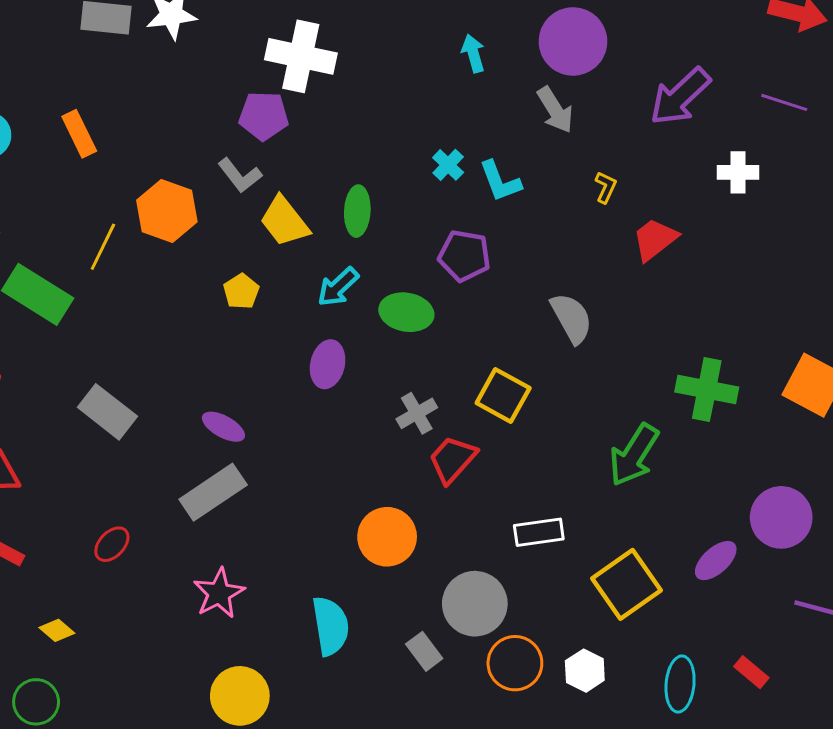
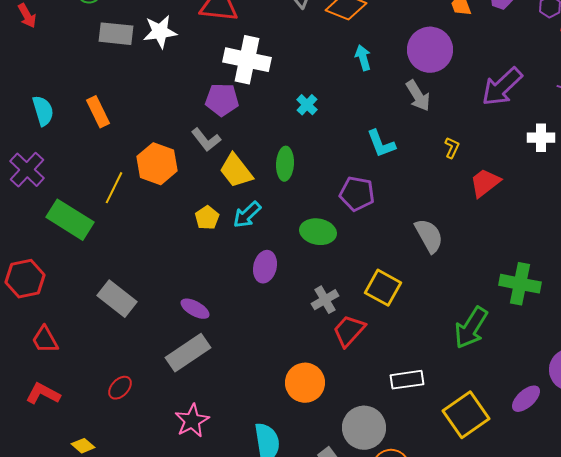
cyan cross: (448, 165) -> (307, 105), moved
cyan arrow: (338, 287) -> (247, 215), moved

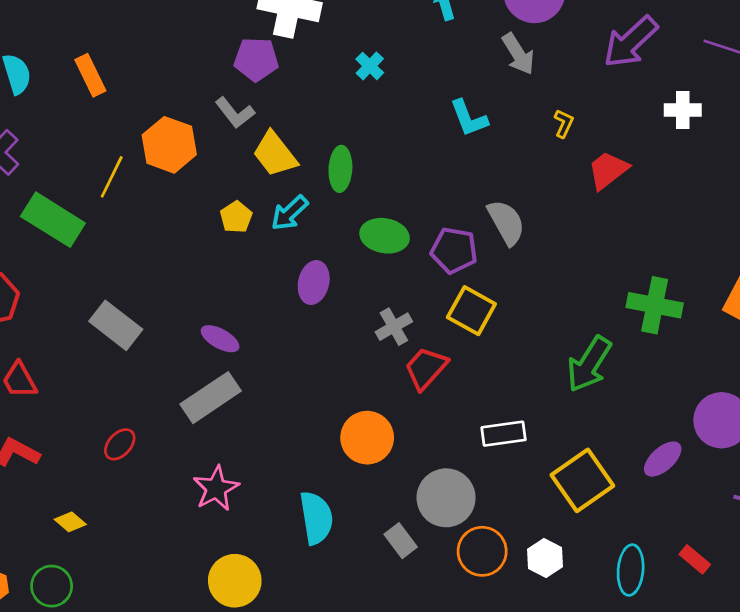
green ellipse: (285, 164) -> (340, 169), moved
purple pentagon: (357, 194) -> (454, 250), moved
gray semicircle: (429, 236) -> (506, 222), moved

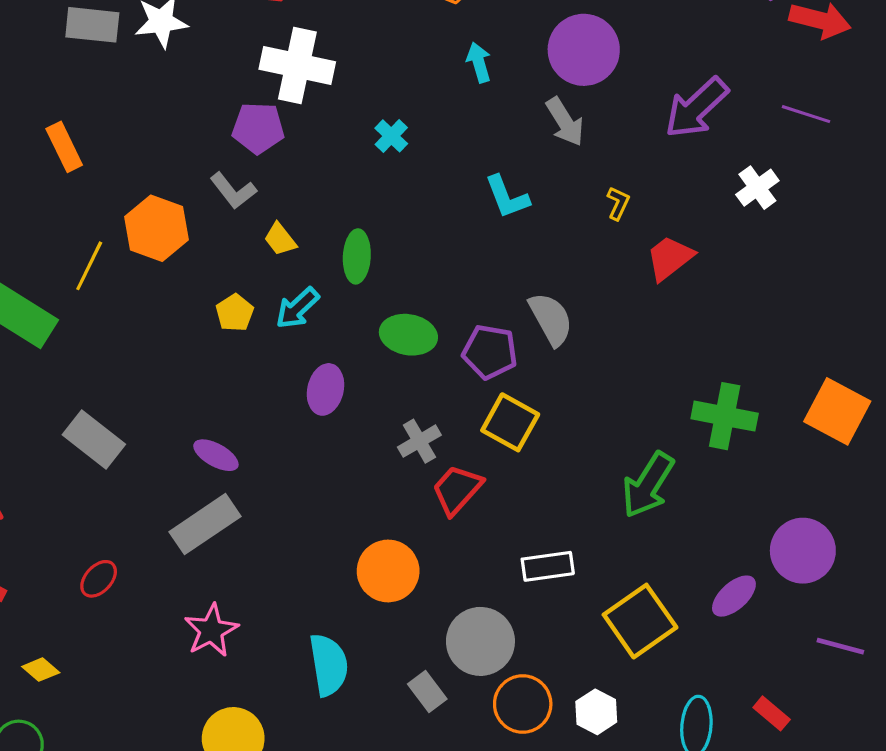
white cross: (683, 110) -> (757, 188), turned -36
yellow trapezoid: (275, 154) -> (280, 239), size x0.6

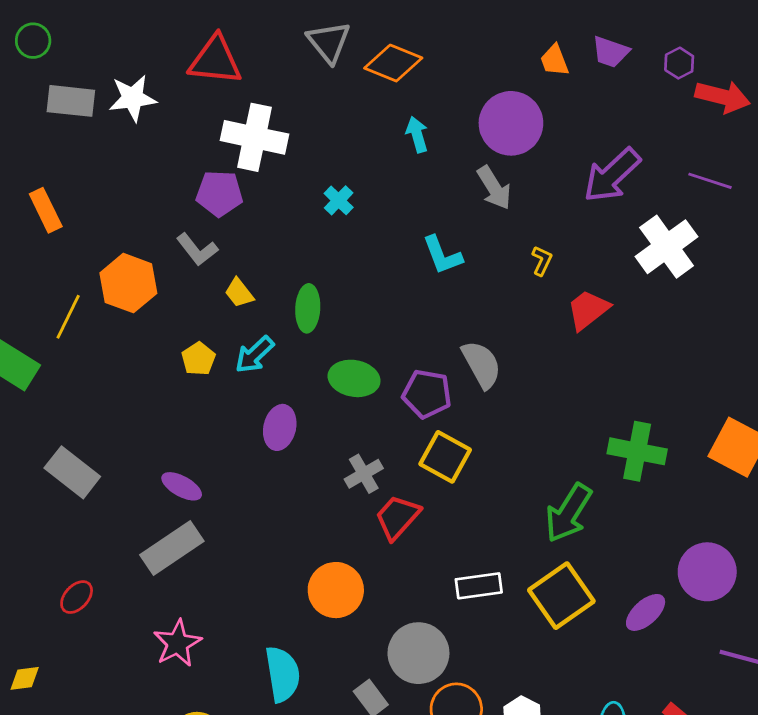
white cross: (757, 188) -> (667, 247), size x1.6
yellow square: (640, 621) -> (561, 596), moved
yellow diamond: (41, 670) -> (25, 678), turned -48

